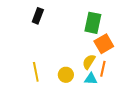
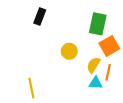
yellow line: (36, 72) -> (31, 88), moved
yellow circle: (66, 75) -> (69, 51), moved

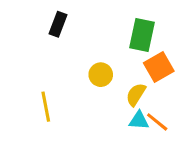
orange line: (108, 72) -> (157, 122), moved, turned -63
yellow line: (31, 88) -> (46, 107), moved

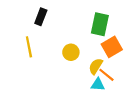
yellow line: (46, 107) -> (29, 47), moved
orange line: (157, 122) -> (106, 75), moved

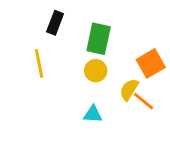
green rectangle: (100, 24) -> (99, 39), moved
cyan triangle: (98, 85) -> (93, 114), moved

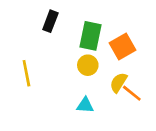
yellow line: (39, 63) -> (26, 73), moved
orange square: (151, 63) -> (122, 47), moved

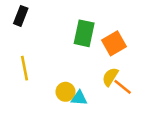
black rectangle: (50, 21) -> (21, 16), moved
yellow circle: (88, 65) -> (65, 92), moved

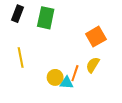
green rectangle: (84, 33) -> (46, 18), moved
orange line: (123, 87) -> (75, 73), moved, turned 70

